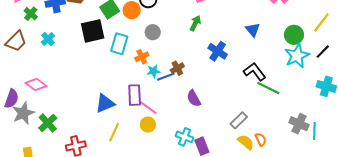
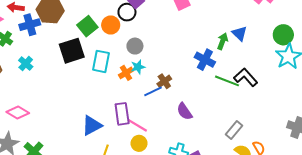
green arrow: (195, 23) -> (223, 41), moved
cyan star: (153, 71) -> (138, 67), moved
green line: (268, 88) -> (227, 81), moved

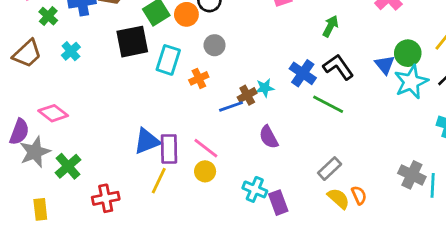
blue triangle: (240, 33) -> (385, 65), moved
green arrow: (223, 41) -> (330, 26), moved
cyan star: (138, 67) -> (265, 88), moved
black L-shape: (246, 77) -> (338, 67), moved
purple rectangle: (122, 114) -> (169, 149), moved

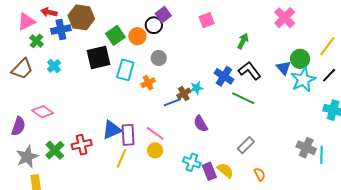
gray star: (35, 152) -> (27, 157), moved
orange semicircle: (359, 195) -> (260, 174), moved
red cross: (106, 198) -> (82, 145), moved
yellow semicircle: (338, 198) -> (225, 170), moved

